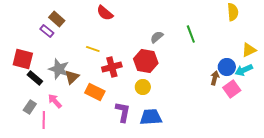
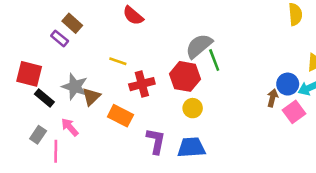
green line: (191, 34) -> (214, 60), moved
gray semicircle: (157, 37) -> (199, 46), size x1.6
yellow circle: (143, 87) -> (193, 108), moved

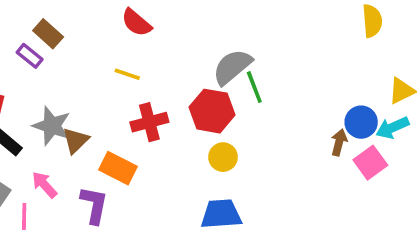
yellow line: (118, 61) -> (127, 74), moved
purple L-shape: (156, 141) -> (94, 205), moved

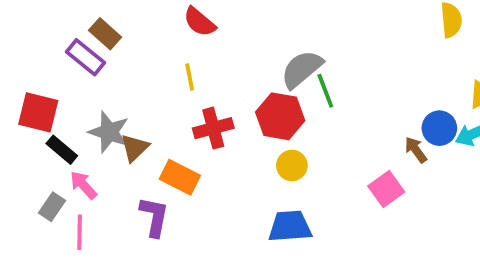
purple rectangle: (30, 56) -> (85, 57), size x1.4
yellow line: (127, 74) -> (190, 77), turned 60
brown arrow: (339, 142) -> (416, 150), turned -50
pink square: (370, 163) -> (386, 189), moved
pink arrow: (44, 185) -> (83, 185), moved

